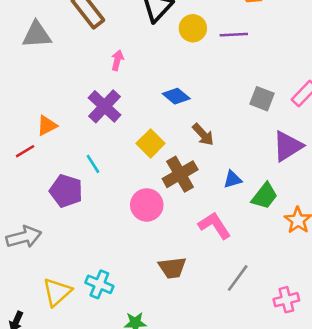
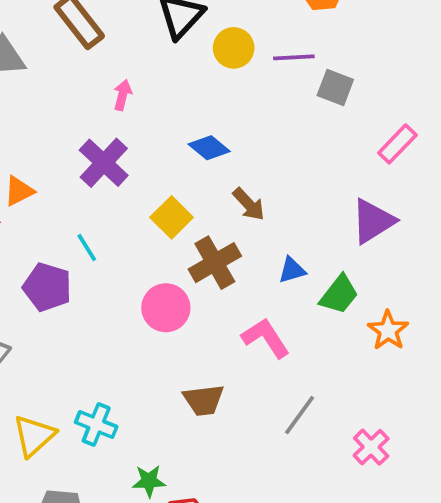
gray square: (262, 99) -> (335, 87), moved
pink cross: (286, 300) -> (371, 447), turned -30

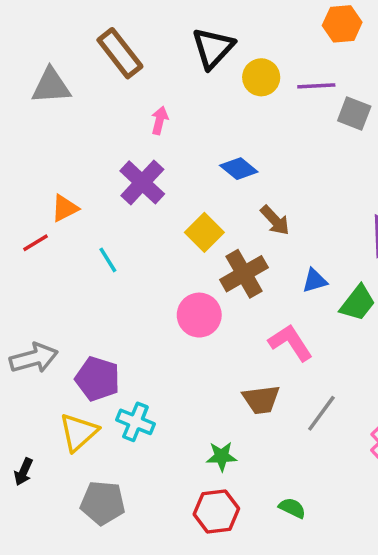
cyan line: (87, 248) -> (108, 260), moved
purple pentagon: (47, 287) -> (98, 379), moved
brown trapezoid: (204, 400) -> (261, 399), moved
green star: (149, 481) -> (222, 456), moved

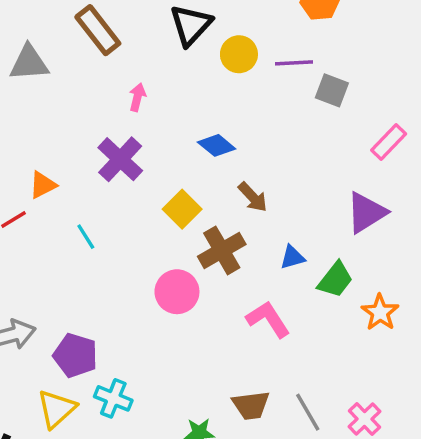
brown trapezoid: (261, 399) -> (251, 405), moved
gray line: (321, 413) -> (308, 412), moved, turned -66

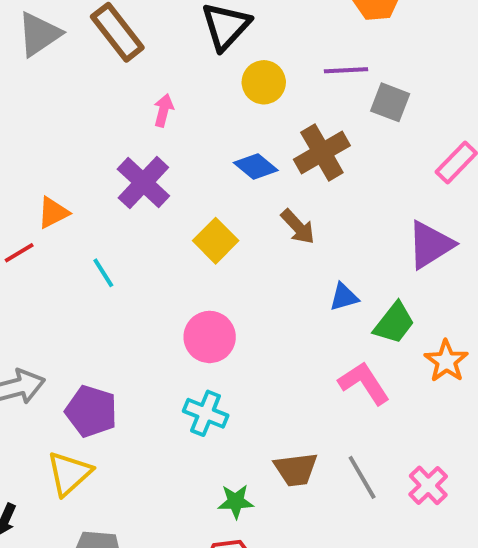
yellow circle: (239, 54) -> (264, 82), moved
gray triangle: (29, 63) -> (39, 34), moved, turned -30
brown cross: (222, 250) -> (322, 152), moved
pink L-shape: (268, 319) -> (364, 383), moved
cyan cross: (113, 398) -> (206, 413), moved

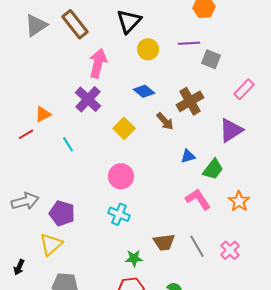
pink arrow: (163, 110) -> (98, 63), size x1.8
brown cross: (322, 152) -> (190, 101), moved
orange star: (446, 361) -> (239, 201), moved

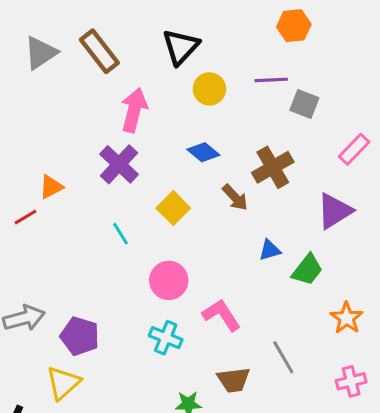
cyan line: (68, 144) -> (120, 234), moved
pink L-shape: (198, 199) -> (221, 315), moved
gray line: (197, 246) -> (283, 357), moved
pink cross: (230, 250) -> (351, 381), moved, turned 30

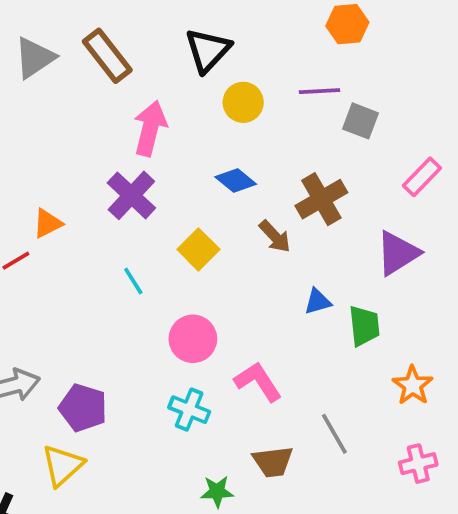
green trapezoid: (307, 270) -> (364, 326), turned -44

